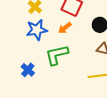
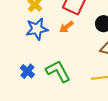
green L-shape: (57, 55) -> (58, 71), moved, turned 75

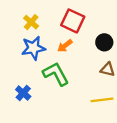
green L-shape: (58, 71) -> (56, 74), moved

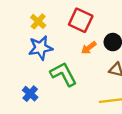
orange arrow: (65, 46) -> (89, 48), moved

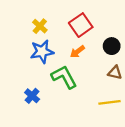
red square: (81, 20) -> (81, 25), turned 30
orange arrow: (89, 48) -> (77, 52), moved

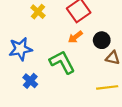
black circle: (112, 46) -> (102, 40), moved
blue star: (42, 52) -> (20, 49), moved

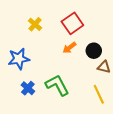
green L-shape: (62, 62) -> (57, 85), moved
yellow line: (107, 87) -> (99, 94), turned 72

